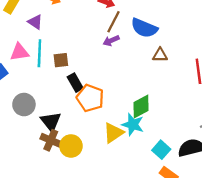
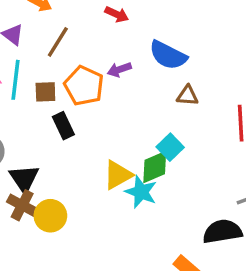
brown line: (113, 22) -> (58, 42), moved
orange pentagon: (90, 98) -> (84, 86), moved
yellow triangle: (113, 133) -> (118, 175), moved
cyan square: (161, 150) -> (170, 147), moved

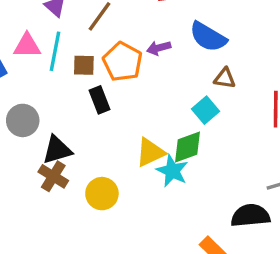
cyan square: (170, 147) -> (205, 110), moved
black triangle: (24, 179) -> (57, 150), turned 44
yellow circle: (50, 216) -> (102, 194), moved

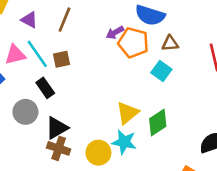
cyan line: (55, 51) -> (37, 54), turned -32
orange pentagon: (123, 62) -> (133, 43), moved
black rectangle: (99, 100) -> (45, 88), moved
green diamond: (187, 147) -> (158, 122), moved
cyan star: (172, 171) -> (124, 142), moved

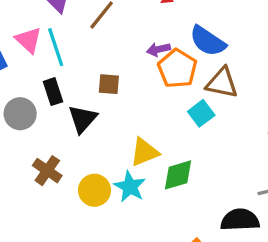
brown triangle: (170, 43) -> (222, 83), size x1.5
pink triangle: (15, 55) -> (28, 40), turned 40
brown square: (62, 59) -> (109, 84), moved
black triangle: (57, 128) -> (83, 119), moved, turned -35

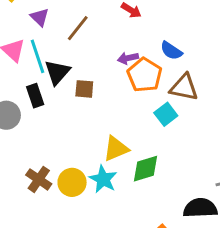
blue semicircle: (208, 41) -> (171, 51), size x0.7
black triangle: (83, 119) -> (57, 72), moved
brown cross: (47, 171) -> (39, 179), moved

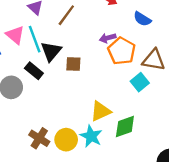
blue semicircle: (171, 51) -> (142, 19), moved
black rectangle: (35, 96) -> (34, 71), turned -30

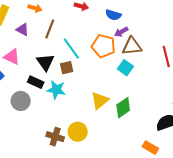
purple arrow: (108, 38) -> (121, 32), moved
cyan line: (35, 39) -> (71, 49), moved
cyan star: (91, 136) -> (56, 90), moved

